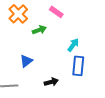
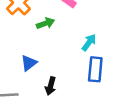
black arrow: (51, 82) -> (51, 86), moved, turned 120

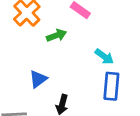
cyan arrow: (89, 42) -> (104, 57), turned 90

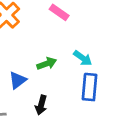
green arrow: (56, 35) -> (47, 64), moved

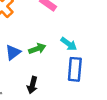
blue triangle: (18, 80) -> (13, 52), moved

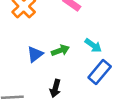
blue rectangle: (75, 69) -> (100, 72), turned 35

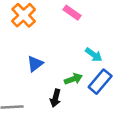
green arrow: (60, 50) -> (73, 79), moved

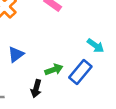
cyan arrow: (94, 55) -> (96, 46), moved

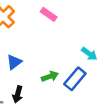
black arrow: (36, 89) -> (18, 94), moved

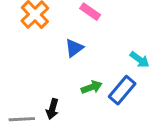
blue triangle: (14, 62) -> (74, 48), moved

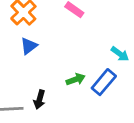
blue triangle: (74, 48) -> (29, 46), moved

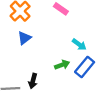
cyan arrow: (120, 54) -> (79, 44), moved

